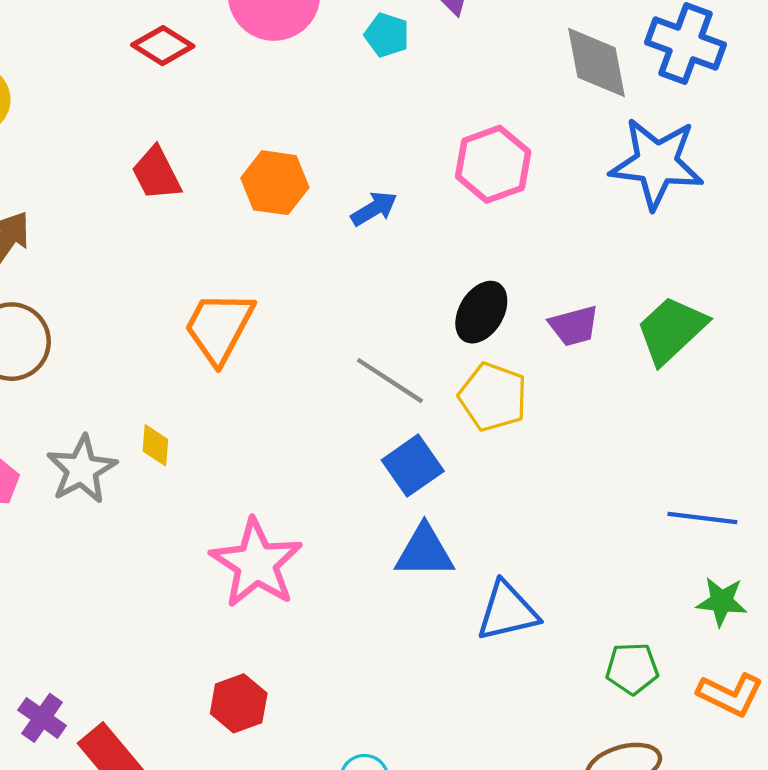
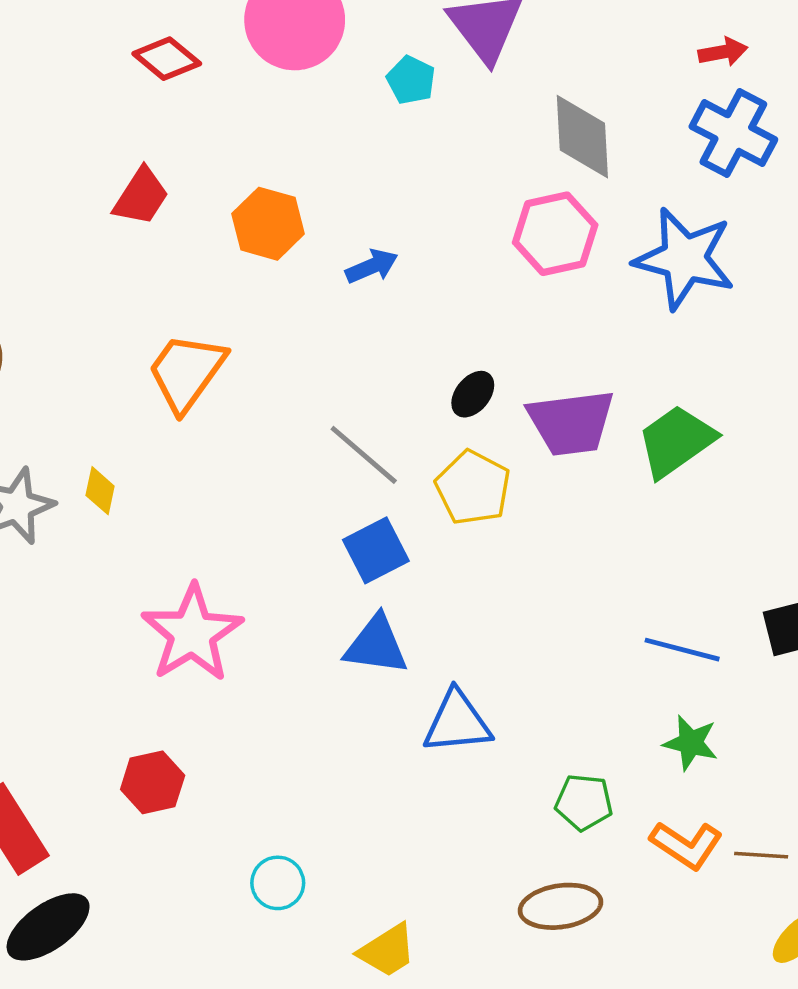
gray diamond: (596, 63) -> (582, 137), moved
pink hexagon: (493, 164) -> (555, 234), moved
red trapezoid: (156, 174) -> (141, 196), turned -128
black ellipse: (481, 312) -> (473, 394), size x0.7
purple trapezoid: (574, 326) -> (571, 423), size x1.6

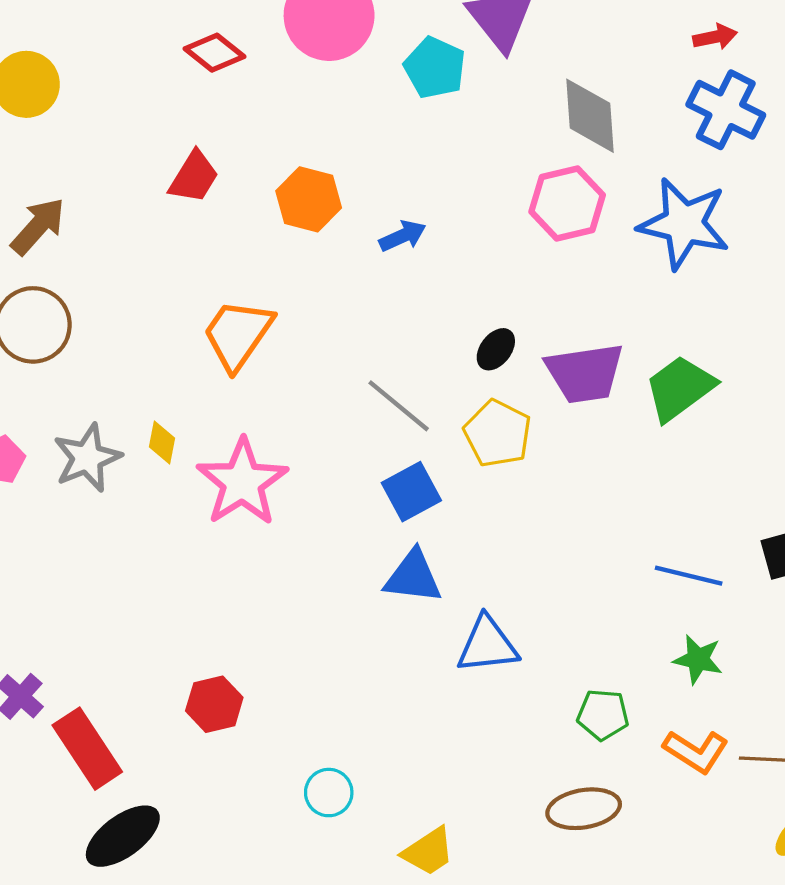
cyan pentagon: (411, 80) -> (435, 68), size x1.4
pink star: (192, 633) -> (242, 482), moved

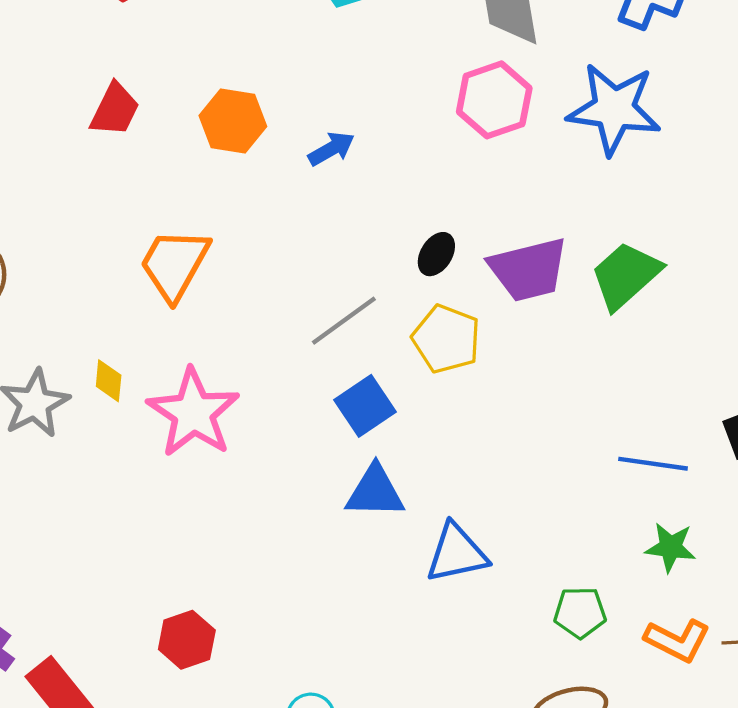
gray line: (399, 406) -> (344, 321), turned -70

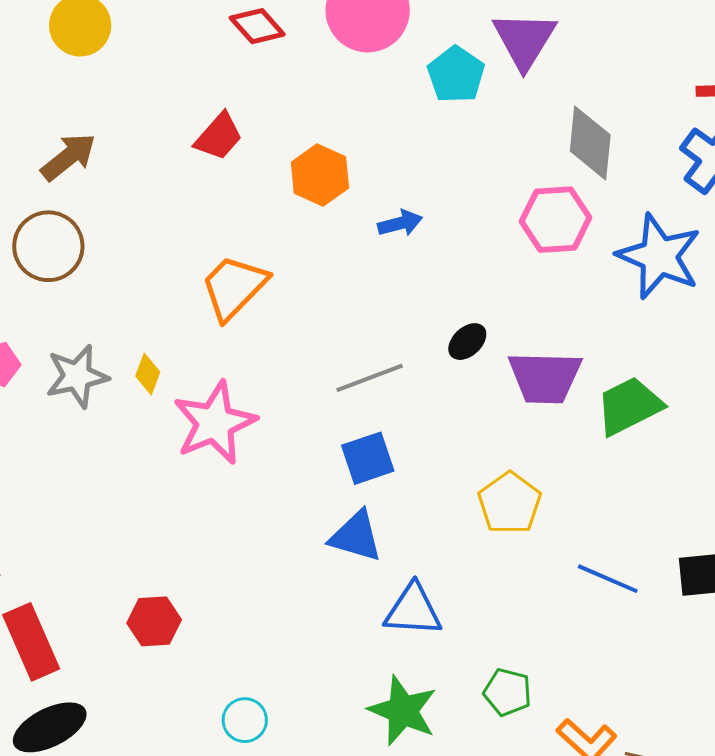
yellow pentagon: (446, 339) -> (510, 503), moved
green star: (671, 547) -> (403, 711), moved, size x1.5

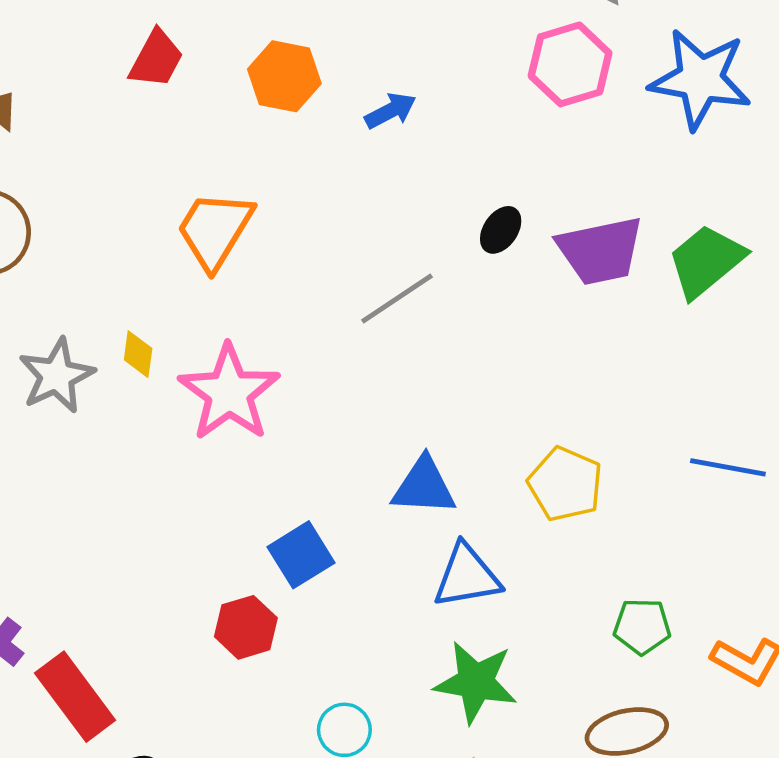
blue square: (368, 458) -> (301, 555), moved
yellow pentagon: (510, 503) -> (565, 484), moved
blue triangle: (413, 610) -> (467, 576), moved
red hexagon: (154, 621) -> (246, 627), moved
green star: (403, 711) -> (476, 682), moved

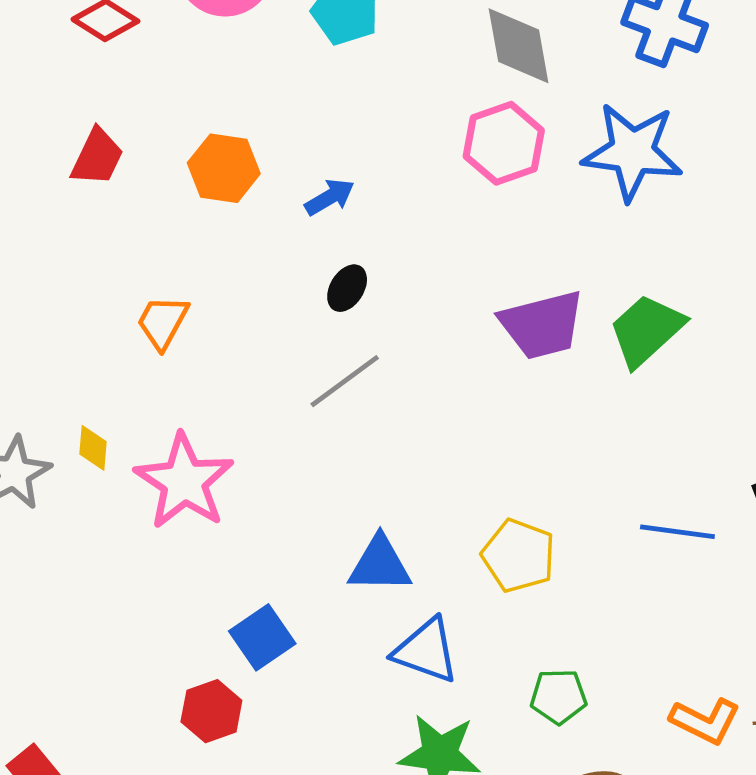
orange trapezoid: (215, 230) -> (163, 322), size x0.7
black ellipse: (501, 230) -> (347, 288), moved
blue triangle: (467, 576) -> (426, 651), turned 32
green pentagon: (642, 626) -> (558, 696), moved

